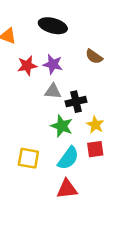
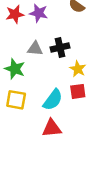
gray triangle: (53, 91) -> (35, 49), moved
green star: (62, 126) -> (15, 69), moved

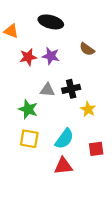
red square: (78, 91) -> (96, 149), moved

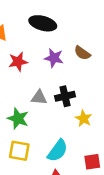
purple star: (51, 56) -> (54, 58), moved

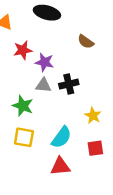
purple star: (54, 58) -> (45, 62), moved
yellow star: (84, 119) -> (93, 116), moved

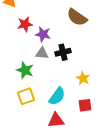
brown semicircle: (86, 42) -> (77, 17), size x1.5
yellow square: (24, 137) -> (26, 96), turned -30

